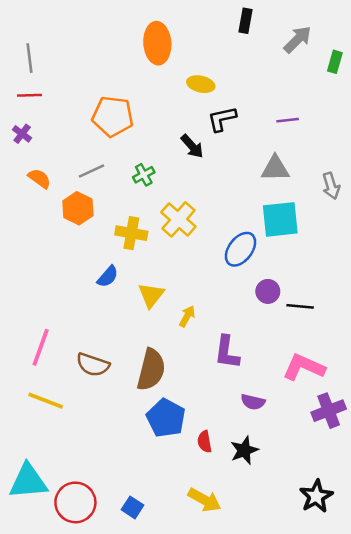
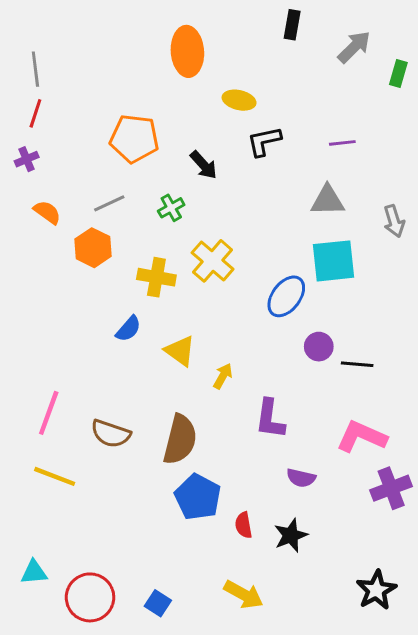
red line: (29, 95) -> (35, 113), turned -70
purple cross: (22, 134) -> (27, 159), turned 30
black arrow: (192, 146) -> (204, 165), moved
yellow triangle: (151, 295) -> (180, 351), turned -32
cyan triangle: (28, 481) -> (34, 572), size x0.6

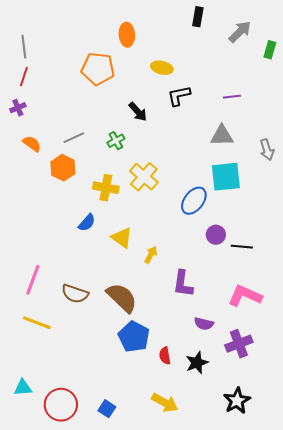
orange ellipse: (187, 51) -> (127, 35), size x0.7
orange pentagon: (134, 138) -> (98, 69), moved
brown semicircle: (180, 440) -> (122, 298), turned -60
purple cross: (391, 488) -> (239, 344), moved
black star: (376, 590) -> (237, 401), moved

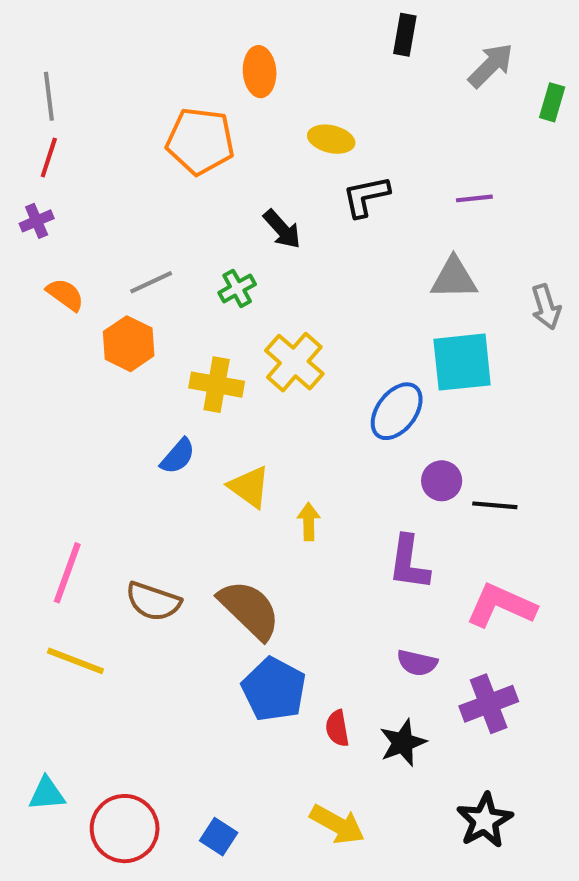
yellow arrow: (151, 255) -> (309, 522), turned -30
purple L-shape: (183, 284) -> (409, 563), moved

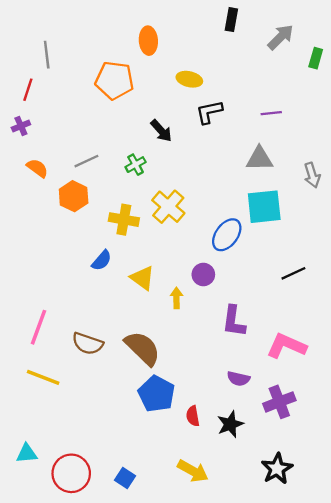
gray line: (49, 96) -> (47, 55), moved
purple circle: (442, 481) -> (203, 275), moved
black line: (495, 505) -> (293, 273), moved, turned -30

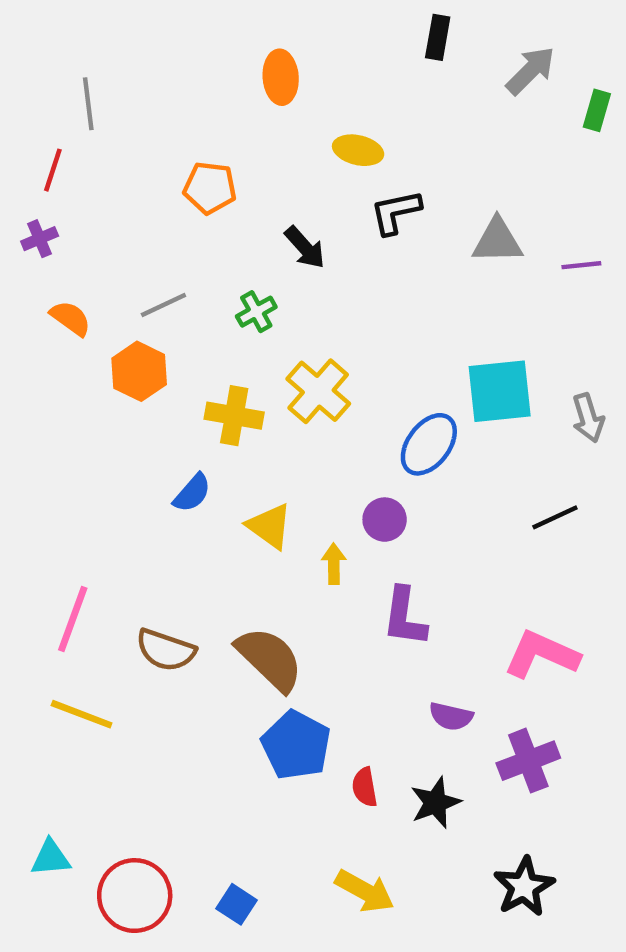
orange pentagon: (114, 80) -> (210, 188), moved, size x0.7
purple line: (271, 113) -> (581, 265), moved
gray triangle: (259, 159) -> (497, 241), moved
gray arrow: (312, 175) -> (588, 418), moved
purple L-shape: (234, 321) -> (404, 617), moved

